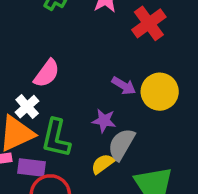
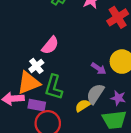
purple arrow: (124, 86) -> (99, 69), moved
purple star: (104, 121) -> (118, 98), moved

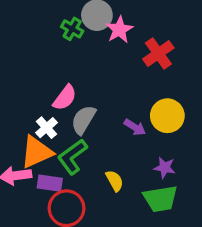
green L-shape: (54, 87) -> (72, 157), turned 40
gray semicircle: (95, 94) -> (83, 120), moved
yellow semicircle: (83, 106) -> (115, 181), turned 96

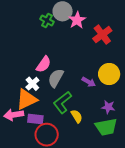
green L-shape: (72, 157) -> (62, 102), moved

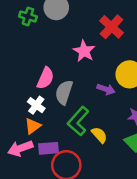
green cross: (47, 20) -> (28, 16), moved
pink star: (77, 20) -> (84, 51), moved
orange triangle: (27, 99) -> (33, 126), size x0.6

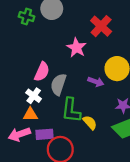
green L-shape: (78, 121) -> (71, 110), turned -35
orange triangle: (33, 126) -> (30, 114), turned 35

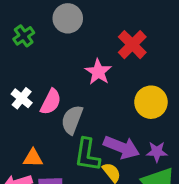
green cross: (26, 17) -> (24, 36), moved, turned 35
purple arrow: (96, 82) -> (122, 147), moved, size x1.6
white cross: (34, 96) -> (22, 98), moved

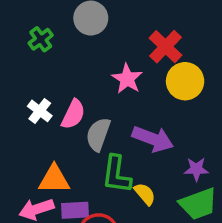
yellow circle: (151, 102) -> (185, 81), moved
purple arrow: (122, 147) -> (153, 139), moved
orange triangle: (33, 158) -> (54, 179), size x1.4

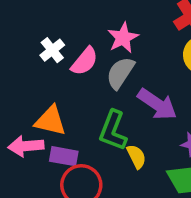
pink star: (127, 79) -> (123, 38), moved
gray semicircle: (98, 134) -> (120, 73), moved

